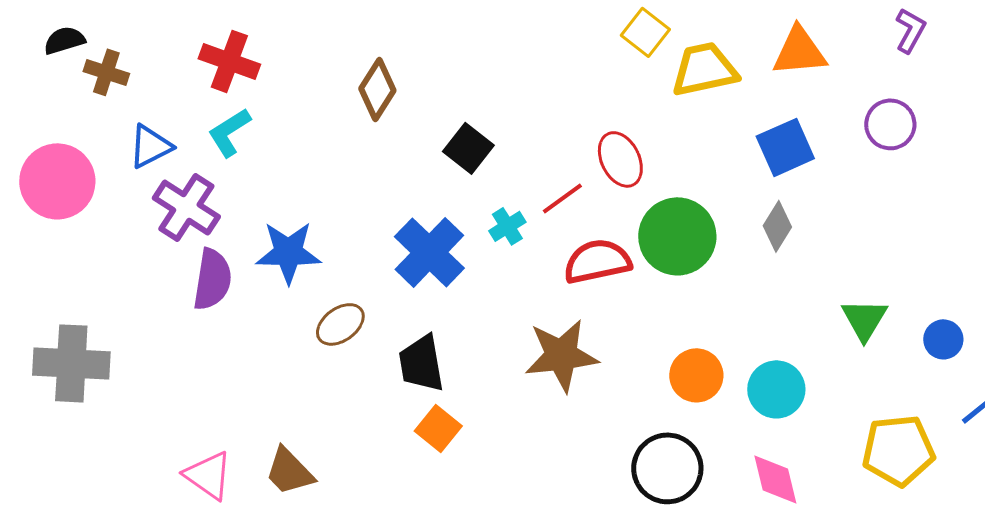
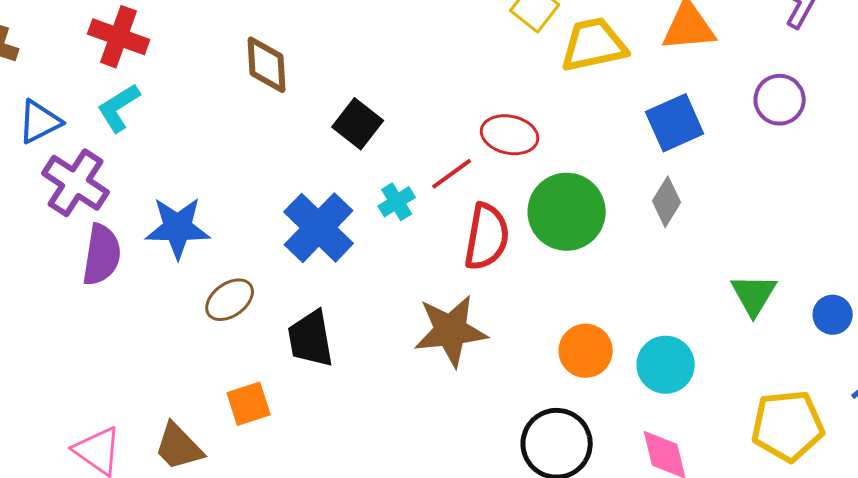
brown diamond: (377, 89) -> (267, 65), turned -36
red ellipse: (620, 159) -> (510, 135), turned -52
red semicircle: (597, 261) -> (487, 237), turned 112
orange square: (438, 428) -> (249, 404), moved, turned 33

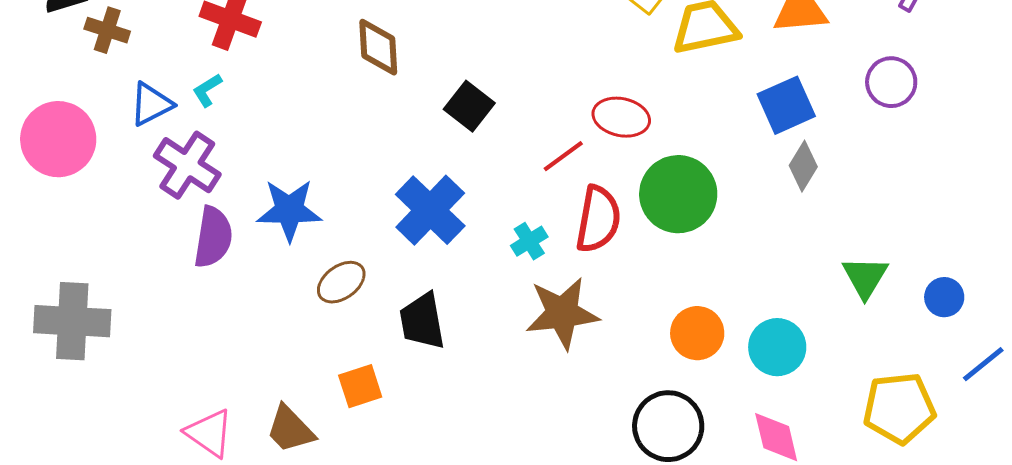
cyan L-shape: (119, 108) -> (207, 90), moved, size x0.7
cyan cross: (397, 202) -> (529, 241), moved
gray diamond: (667, 202) -> (803, 166), moved

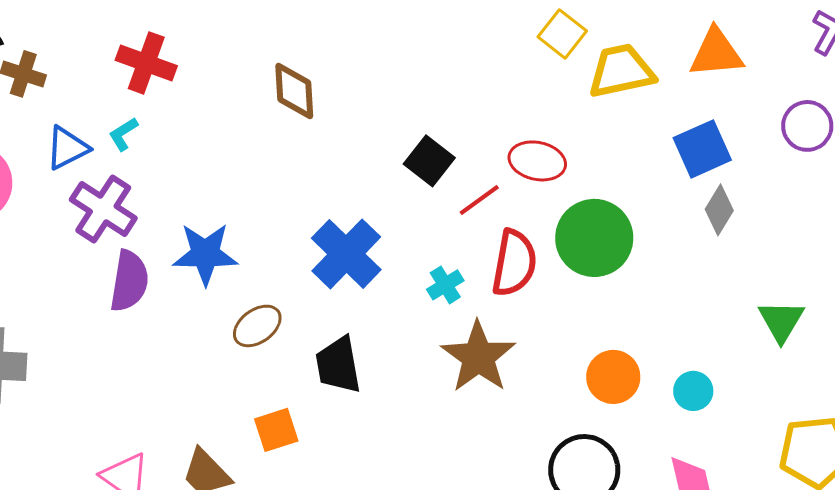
black square: (469, 106) -> (429, 161), moved
brown star: (562, 313) -> (478, 357), turned -30
cyan circle: (777, 347) -> (693, 391), size x0.7

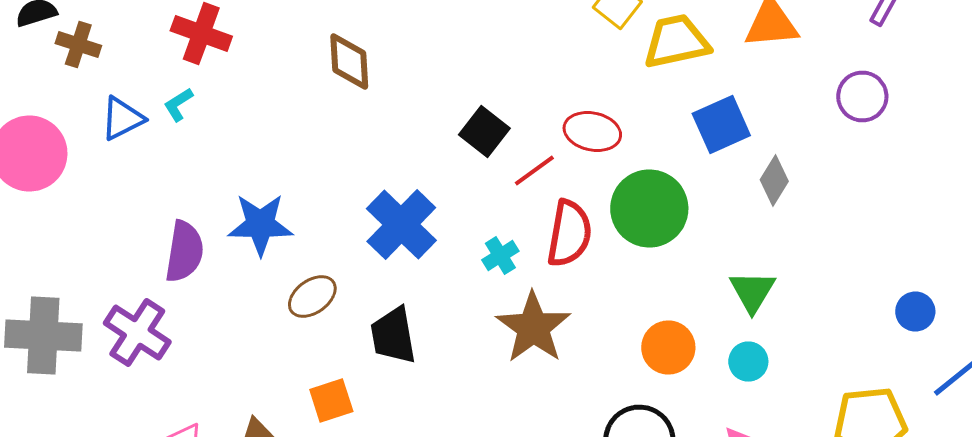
blue square: (702, 149) -> (721, 124), moved
purple cross: (103, 209) -> (137, 332), moved
green triangle: (781, 321) -> (752, 292), moved

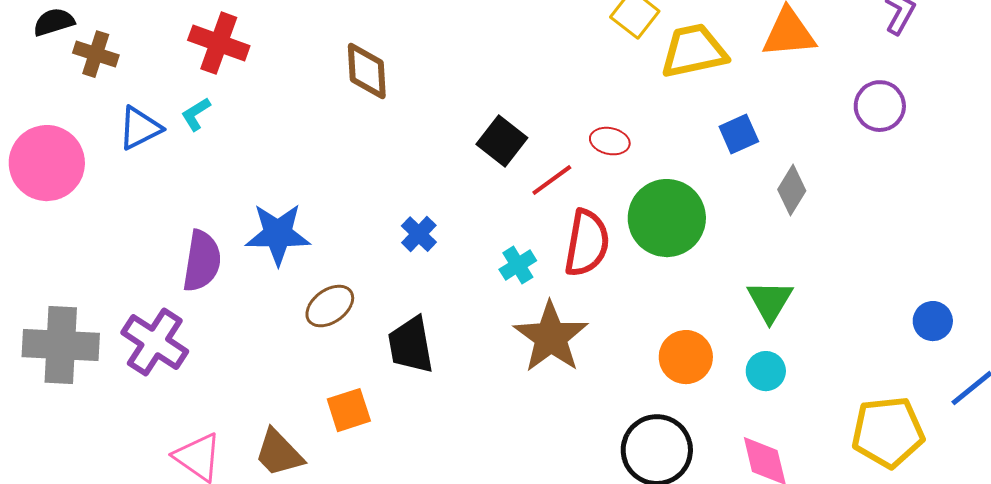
blue square: (721, 124) -> (739, 134), size x0.7
red ellipse: (592, 132) -> (610, 141), size x0.7
blue cross: (401, 224) -> (419, 234), size x0.5

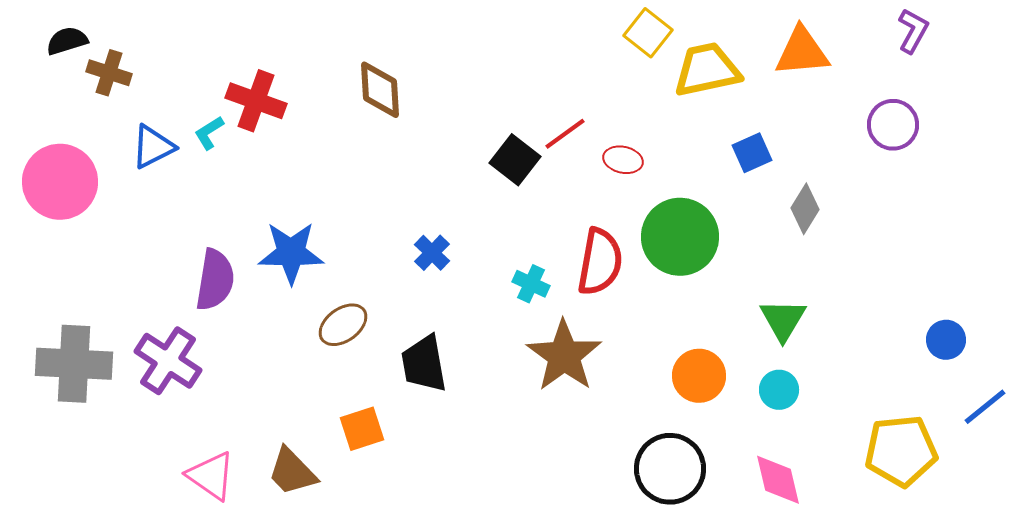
red cross: (219, 43) -> (256, 101), moved
red line: (552, 180) -> (565, 134), moved
cyan cross: (518, 265) -> (531, 284), turned -33

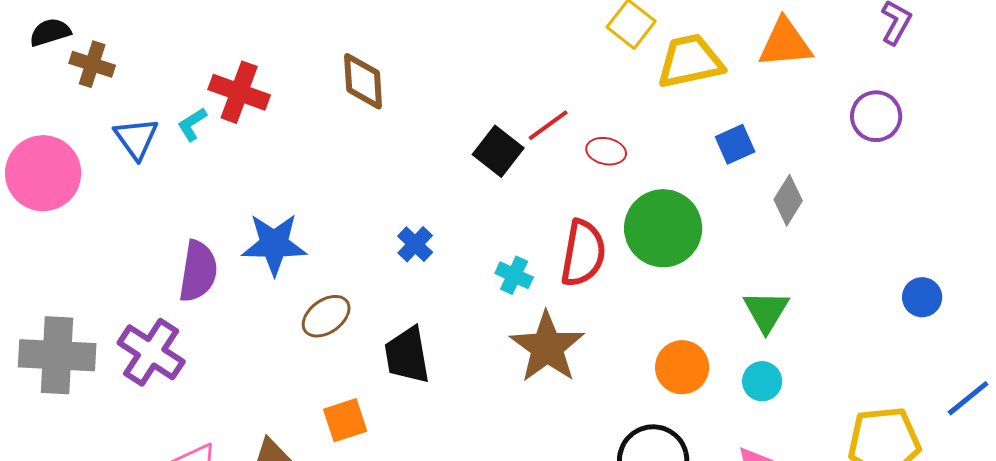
blue triangle: (153, 147) -> (136, 138), turned -39
blue circle: (946, 340) -> (922, 297), moved

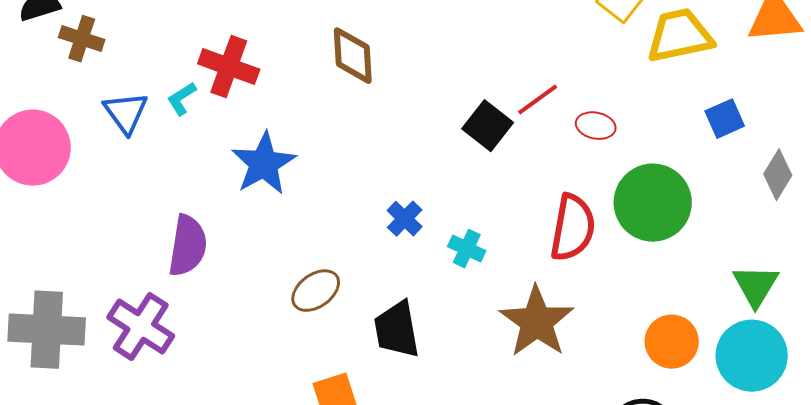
blue star: (274, 244) -> (264, 164), moved, turned -30
cyan cross: (514, 275) -> (467, 249), moved
cyan circle: (762, 381) -> (752, 356), size x1.8

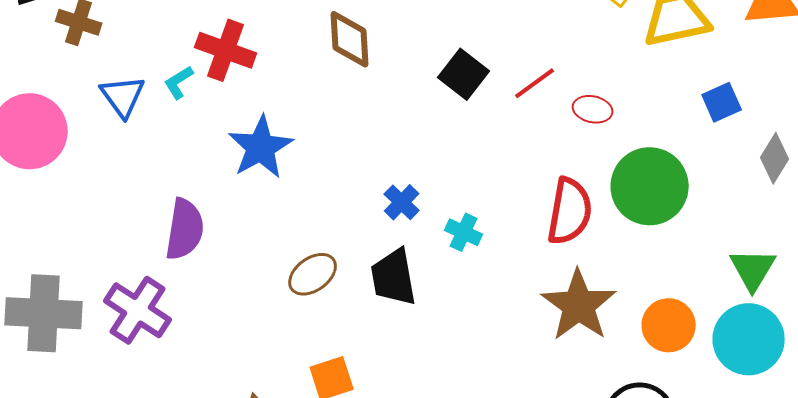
black square: (488, 126) -> (464, 74), moved
brown star: (537, 322) -> (579, 305), moved
black trapezoid: (397, 330) -> (394, 277), moved

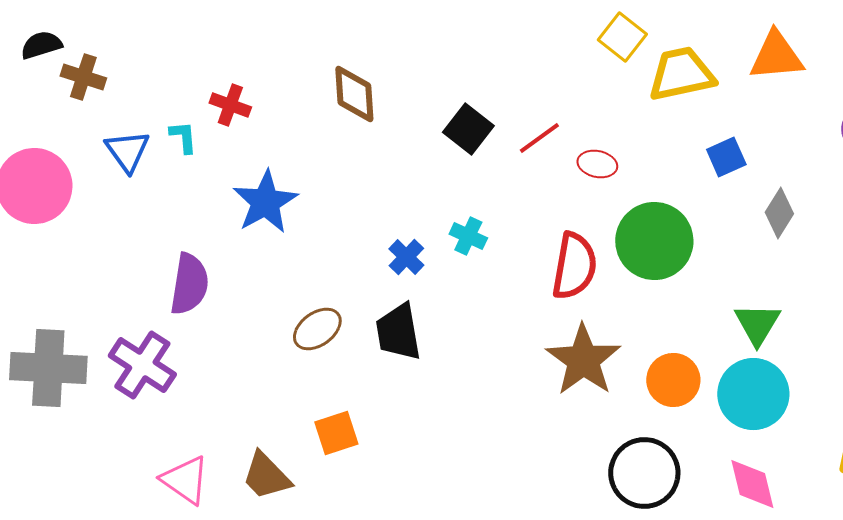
red cross: (226, 50) -> (230, 105), size x0.7
cyan L-shape: (179, 82) -> (183, 137), turned 117
cyan cross: (464, 232) -> (468, 236), moved

